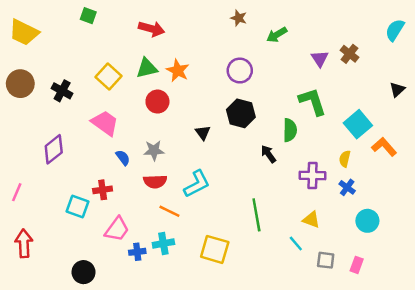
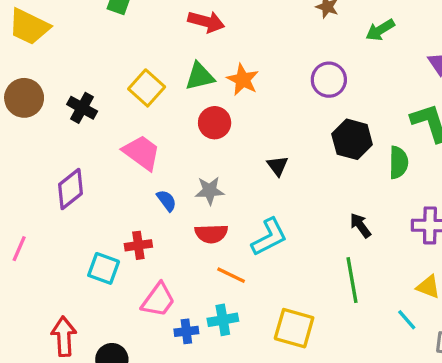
black hexagon: (241, 113) -> (352, 139), moved
black arrow: (268, 154) -> (360, 225), moved
red arrow: (24, 243) -> (64, 336), moved

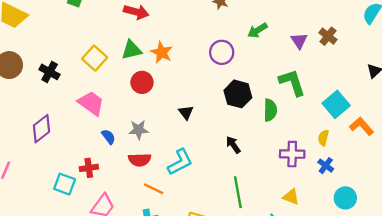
green arrow: (380, 30) -> (258, 30), moved
black arrow: (360, 225) -> (233, 145), moved

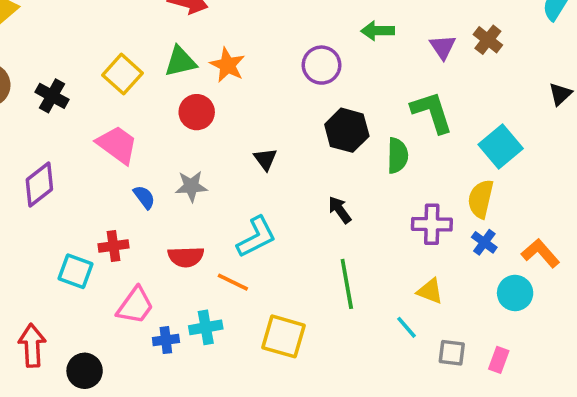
green arrow: (258, 30) -> (378, 31), turned 30
orange L-shape: (362, 126) -> (540, 253), moved
yellow semicircle: (323, 138) -> (481, 199), size x1.5
red semicircle: (140, 160) -> (186, 257), moved
orange line: (154, 189) -> (233, 282), moved

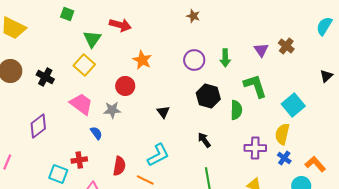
green arrow: (378, 31) -> (225, 58), moved, turned -90
green triangle: (180, 61) -> (92, 39), moved, turned -42
gray star: (191, 186) -> (112, 110), moved
red semicircle: (186, 257) -> (119, 166), turned -78

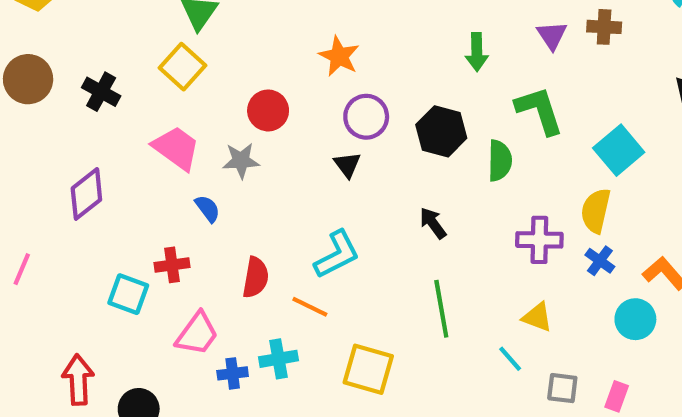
brown cross: (286, 46) -> (604, 27), turned -35
orange star: (142, 60) -> (339, 56), moved
purple circle: (194, 60) -> (366, 117), moved

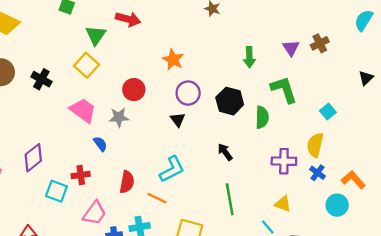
brown cross: (604, 27) -> (320, 43), turned -30
cyan square: (619, 150) -> (328, 111), size x0.6
purple diamond: (86, 194) -> (33, 158), moved

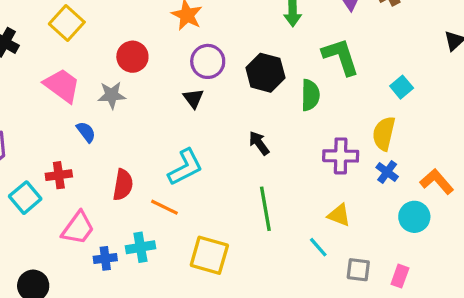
cyan square: (56, 191) -> (25, 198), turned 30

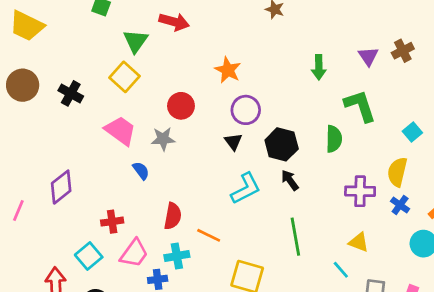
black hexagon: (265, 73) -> (282, 144), moved
cyan L-shape: (185, 167) -> (246, 188), moved
red cross: (59, 175) -> (112, 222), moved
cyan square: (25, 198) -> (89, 256), moved
cyan cross: (140, 247) -> (177, 256), moved

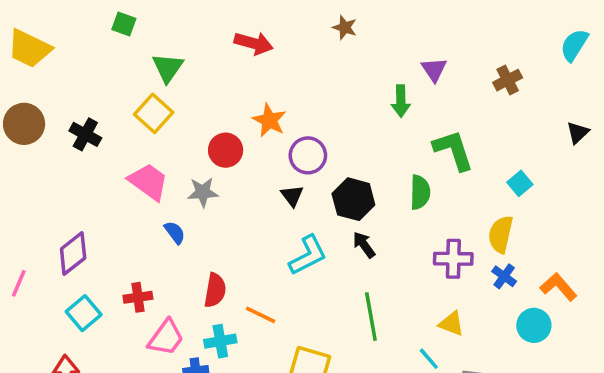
red arrow: (174, 22) -> (254, 43), moved
purple triangle: (368, 56) -> (434, 70), moved
orange star: (228, 70) -> (269, 120), moved
cyan square: (89, 256) -> (84, 313), moved

